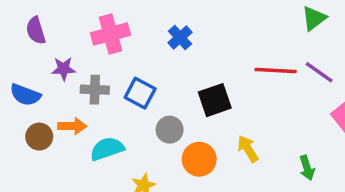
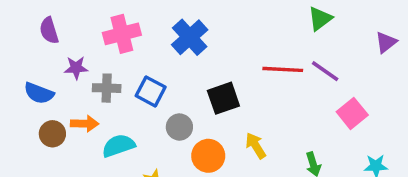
blue cross: (180, 37) -> (190, 37), size x1.5

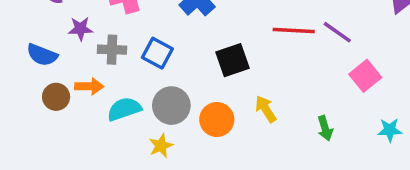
gray circle: (179, 127) -> (171, 106), moved, size x1.4

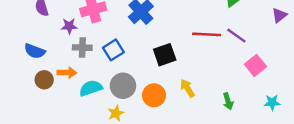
purple star: (81, 29) -> (69, 26), moved
blue square: (157, 53) -> (113, 50), turned 30

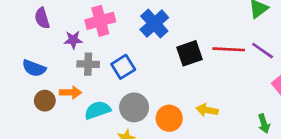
black square: (165, 55) -> (189, 53), moved
yellow arrow: (187, 88) -> (207, 110), turned -48
green arrow: (228, 101) -> (264, 124), moved

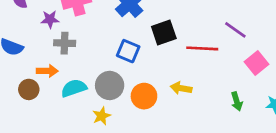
red line: (229, 49) -> (202, 48), moved
blue square: (123, 67) -> (128, 51), moved, turned -35
brown circle: (45, 101) -> (29, 89), moved

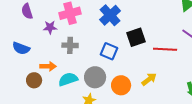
gray cross: (65, 43) -> (70, 45), moved
yellow arrow: (181, 88) -> (149, 79), turned 133

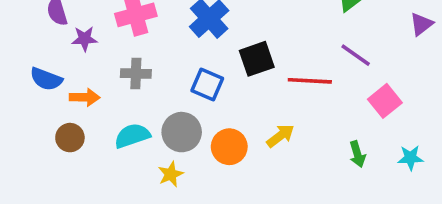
purple star: (50, 27) -> (85, 39), moved
orange arrow: (48, 66) -> (85, 97), moved

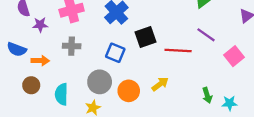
pink square: (385, 101) -> (234, 56), moved
cyan semicircle: (132, 136) -> (61, 94), moved, turned -70
cyan star: (410, 158) -> (230, 103), moved

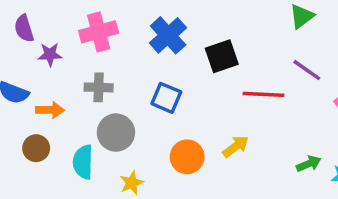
black square: (146, 37) -> (222, 56), moved
gray circle: (100, 82) -> (116, 133), moved
green arrow: (207, 95) -> (309, 164), turned -96

